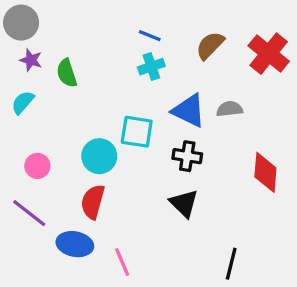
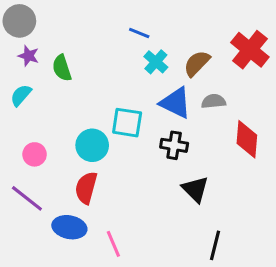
brown semicircle: (210, 45) -> (197, 63), moved
cyan cross: (151, 67) -> (156, 62), moved, turned -30
red diamond: (265, 172) -> (247, 139), moved
black triangle: (184, 203) -> (195, 189), moved

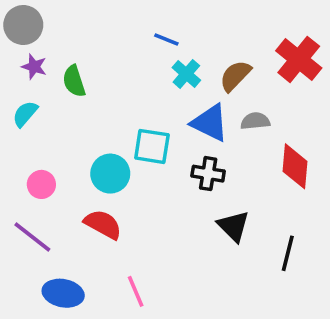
red semicircle: (86, 188) -> (103, 224), turned 104
blue ellipse: (69, 227) -> (63, 293), moved
black line: (215, 245) -> (288, 253), moved

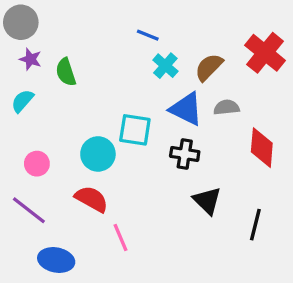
pink line: (136, 291) -> (120, 238), moved

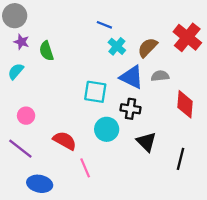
cyan circle: (98, 154) -> (107, 129), moved

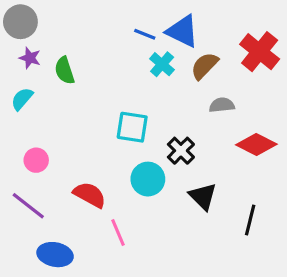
blue triangle: (132, 77) -> (182, 31), moved
red diamond: (185, 104) -> (256, 144), turned -68
black cross: (131, 109) -> (181, 151), turned 36

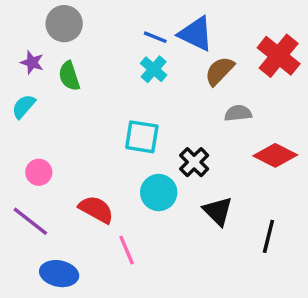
gray circle: (20, 22) -> (64, 24), moved
cyan cross: (162, 64) -> (154, 69), moved

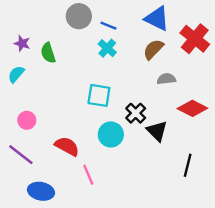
gray circle: (64, 24) -> (79, 16), moved
blue triangle: (196, 34) -> (157, 19), moved
black triangle: (218, 211) -> (157, 131), moved

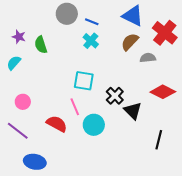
gray semicircle: (166, 79) -> (148, 58), moved
cyan circle: (111, 134) -> (94, 125), moved
pink line: (88, 175) -> (75, 107), moved

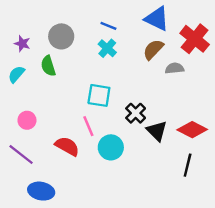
gray circle: (67, 14) -> (61, 36), moved
green semicircle: (41, 45) -> (48, 66), moved
red diamond: (163, 92) -> (192, 130), moved

